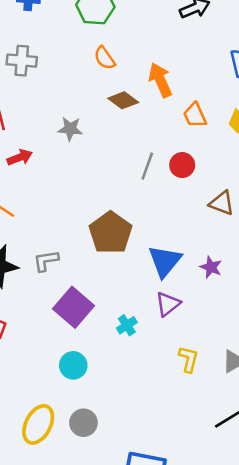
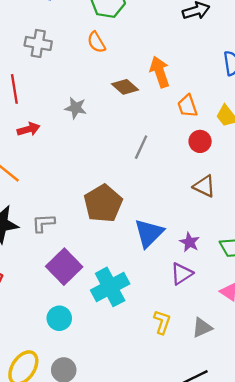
orange semicircle: (105, 58) -> (96, 42), moved
red circle: (182, 165) -> (200, 141), moved
purple triangle: (168, 304) -> (182, 274), moved
cyan cross: (127, 325) -> (110, 287), size x2.0

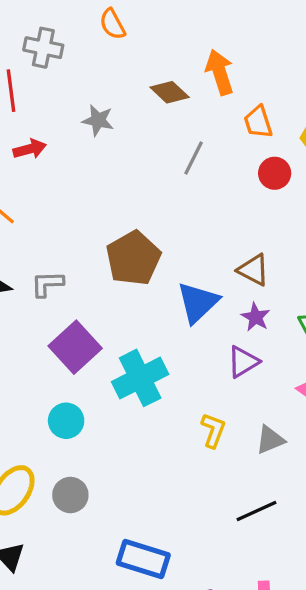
orange semicircle: (96, 42) -> (112, 24), moved
gray cross: (38, 43) -> (43, 48), moved
gray line: (141, 147) -> (194, 158), moved
brown triangle: (204, 186) -> (253, 270), moved

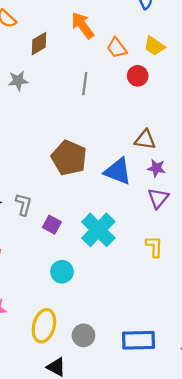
brown diamond: (170, 92) -> (39, 44), moved, turned -55
gray L-shape: (47, 284) -> (24, 204), moved, turned 125
blue triangle: (198, 302) -> (118, 171), turned -36
purple square: (75, 347) -> (52, 225), size x0.6
gray circle: (70, 495) -> (83, 335), moved

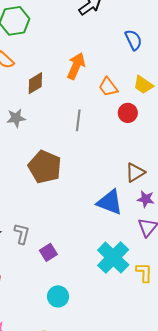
orange arrow: (83, 25) -> (76, 66), turned 60
brown triangle: (145, 140) -> (135, 173), turned -40
brown pentagon: (69, 158) -> (45, 167), moved
purple square: (52, 225) -> (48, 252), turned 30
cyan cross: (98, 230) -> (113, 257), moved

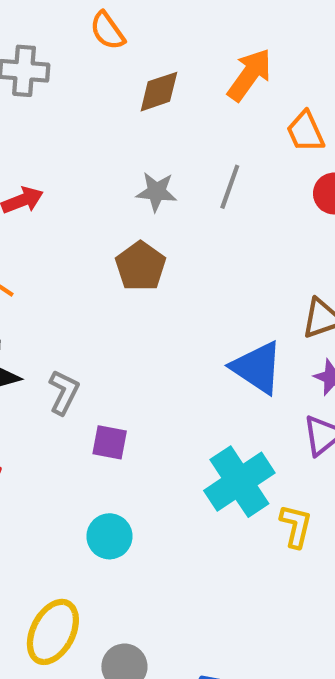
gray star: (16, 118) -> (156, 192), moved
brown pentagon: (45, 167) -> (141, 266), size x0.7
purple square: (48, 252) -> (110, 442), turned 30

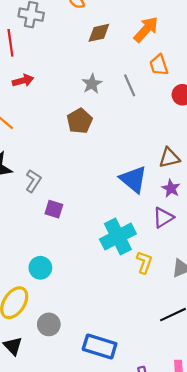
orange trapezoid: (305, 132) -> (159, 65), moved
gray line: (230, 187) -> (130, 85), turned -50
gray star: (156, 192) -> (92, 84), turned 30
cyan circle: (109, 536) -> (40, 268), moved

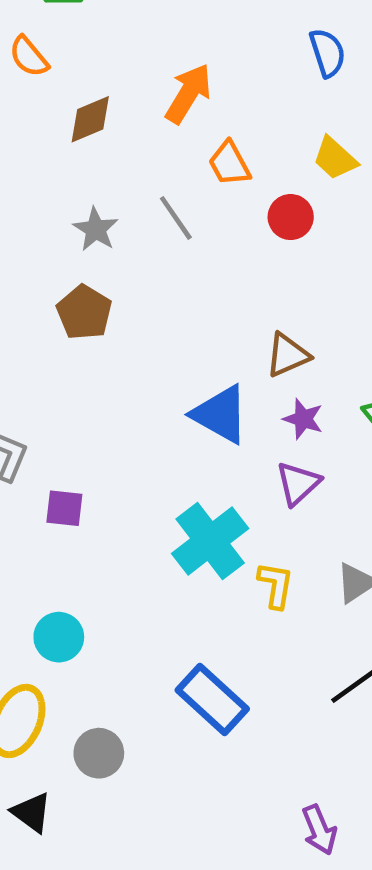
blue rectangle: (100, 346) -> (212, 699), moved, turned 36

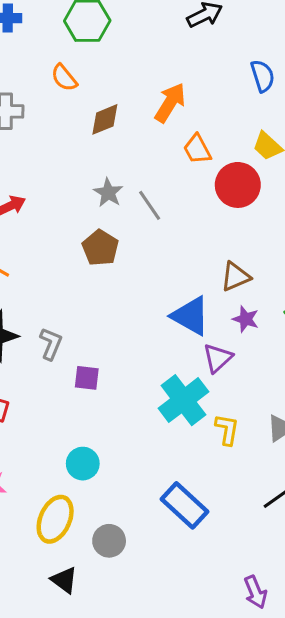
red circle: (291, 217) -> (238, 185), size x1.5
gray line: (176, 218) -> (150, 205), moved
purple triangle: (298, 483) -> (218, 358), moved

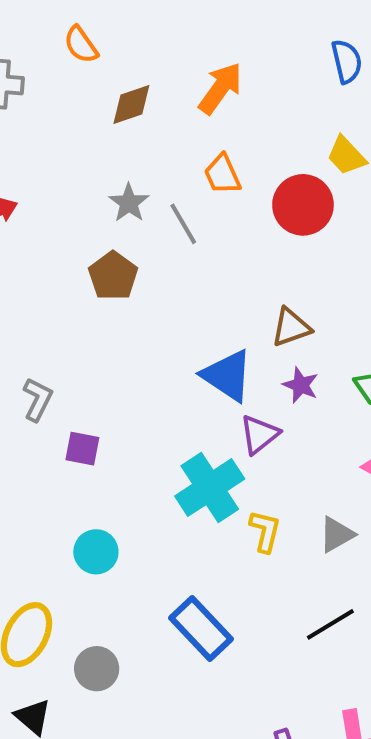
orange trapezoid: (197, 149) -> (222, 174), moved
cyan circle: (83, 464) -> (96, 552), moved

